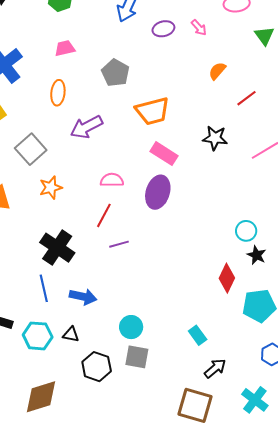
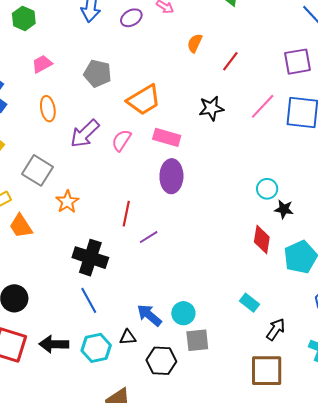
pink semicircle: (112, 180) -> (121, 140), moved, turned -40
blue arrow: (83, 297) -> (149, 315), moved, turned -136

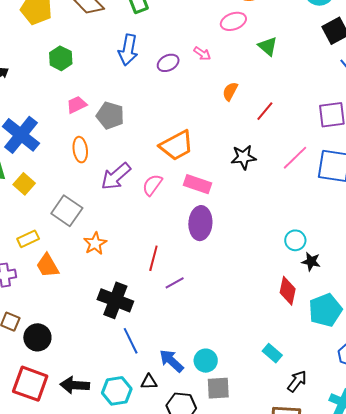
gray pentagon: (97, 73) -> (110, 116), moved
blue line: (89, 300) -> (131, 341), moved

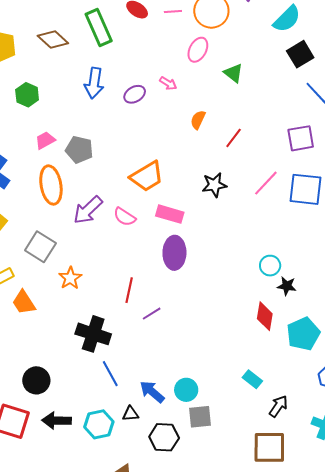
pink ellipse: (233, 21) -> (198, 50), turned -40
orange ellipse: (80, 150) -> (51, 185), size x1.5
pink semicircle: (152, 185) -> (125, 217), turned -90
black circle: (37, 337) -> (36, 380), moved

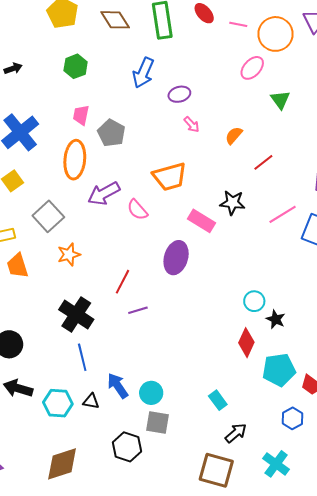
pink arrow: (168, 83) -> (192, 124), moved
pink trapezoid: (45, 140) -> (81, 115), turned -65
pink rectangle: (170, 214) -> (202, 221), moved
cyan circle: (270, 266) -> (254, 301), moved
black hexagon: (164, 437) -> (127, 447), moved

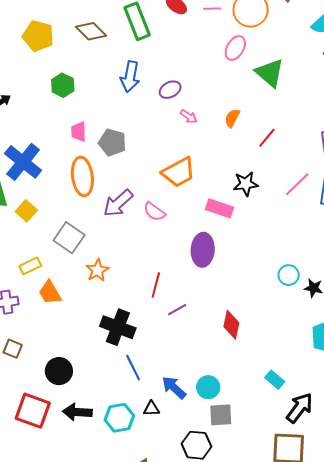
green triangle: (280, 100) -> (270, 73), size x1.5
red diamond: (246, 343) -> (231, 325), moved
black arrow: (236, 433) -> (300, 408), size x1.4

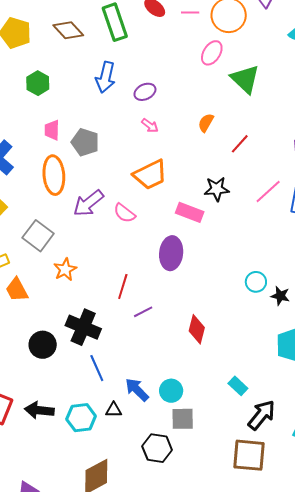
pink arrow: (189, 117) -> (150, 126), moved
black circle: (59, 371) -> (43, 345), moved

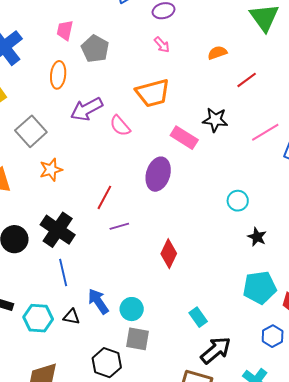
orange semicircle: (206, 123) -> (217, 53), turned 30
orange ellipse: (54, 175) -> (58, 75), size x0.7
cyan circle: (256, 282) -> (238, 201), moved

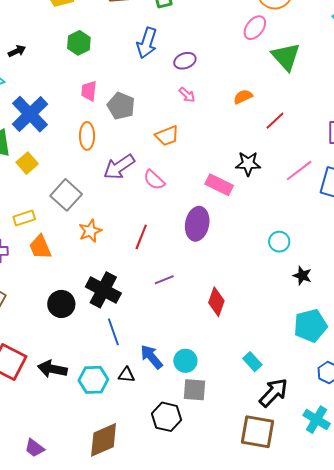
orange trapezoid: (153, 93) -> (167, 136), moved, size x0.7
red line: (104, 197) -> (141, 237), moved

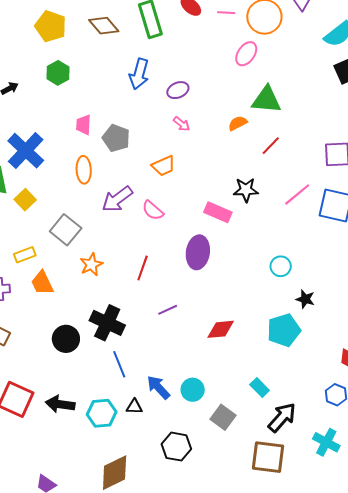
green hexagon: (79, 43) -> (58, 73), moved
green triangle: (286, 57) -> (267, 100), moved, turned -40
red diamond: (216, 302) -> (221, 329), turned 68
cyan pentagon: (310, 326) -> (284, 330), moved
gray square: (194, 390) -> (223, 417), moved, turned 35

